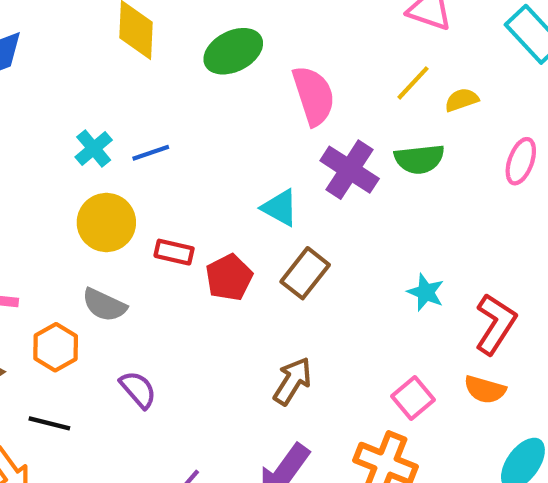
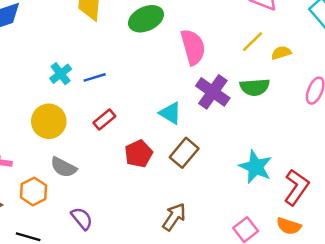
yellow circle: (106, 222) -> (49, 121), moved
red rectangle: (174, 252) -> (104, 120), moved, turned -55
cyan star: (426, 292) -> (256, 167), size x1.5

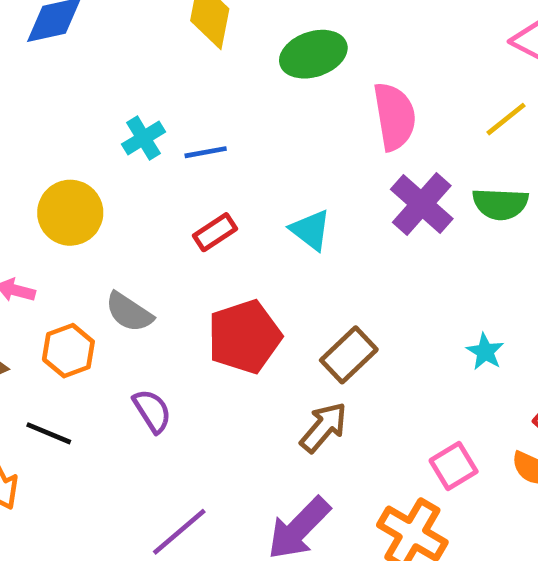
cyan triangle: (170, 113) -> (311, 230), moved
yellow circle: (49, 121) -> (70, 213), moved
brown rectangle: (184, 153) -> (349, 355), moved
red pentagon: (139, 154) -> (244, 337), moved, size x1.4
cyan star: (256, 167) -> (485, 352), size x0.6

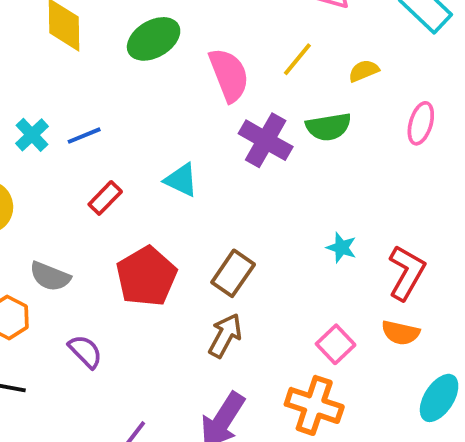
yellow line: (506, 119) -> (297, 59), moved

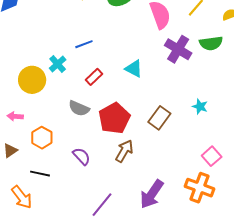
cyan cross: (32, 135) -> (58, 64), moved
cyan star: (341, 248) -> (200, 107), moved
gray semicircle: (50, 276) -> (79, 108), moved
brown arrow: (225, 335) -> (124, 151), moved

